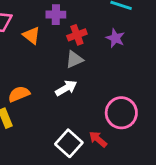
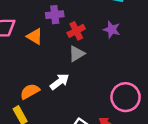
white arrow: (66, 88) -> (60, 82), moved

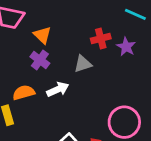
purple cross: (55, 15) -> (40, 60), moved, turned 30
red cross: (76, 31) -> (101, 39), moved

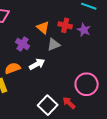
orange triangle: (42, 35) -> (43, 28), moved
red cross: (101, 39) -> (65, 25), turned 32

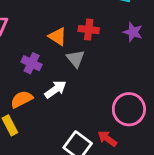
purple star: (84, 30) -> (133, 32), moved
gray triangle: (54, 44) -> (76, 59), turned -40

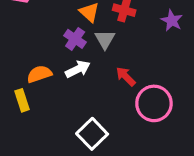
purple cross: (32, 63) -> (75, 39), moved
red arrow: (107, 139) -> (126, 76), moved

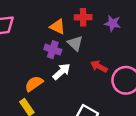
purple star: (172, 20) -> (113, 23), moved

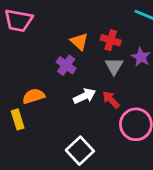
gray triangle: (75, 43) -> (114, 66), moved
white arrow: (62, 72) -> (85, 96), moved

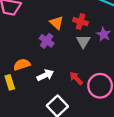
white arrow: (85, 96) -> (45, 75), moved
red arrow: (111, 100) -> (76, 78), moved

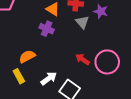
white arrow: (45, 75) -> (49, 78), moved

